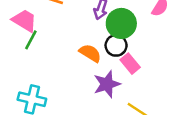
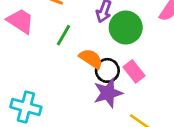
green line: (31, 40) -> (64, 35), moved
black circle: (116, 45) -> (107, 70), moved

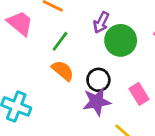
orange semicircle: (91, 59) -> (63, 71), moved
pink rectangle: (134, 71) -> (139, 94), moved

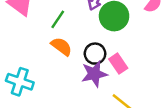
pink rectangle: (139, 94) -> (118, 64), moved

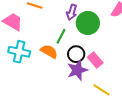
green line: (58, 19) -> (61, 36), moved
cyan cross: (20, 82) -> (19, 52), moved

